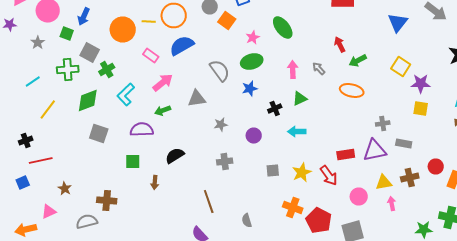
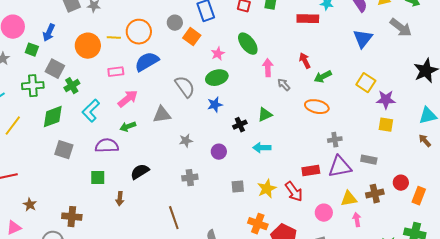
pink rectangle: (151, 56) -> (116, 72), turned -42
pink arrow: (293, 70) -> (268, 68), moved
gray cross: (383, 124) -> (335, 140), moved

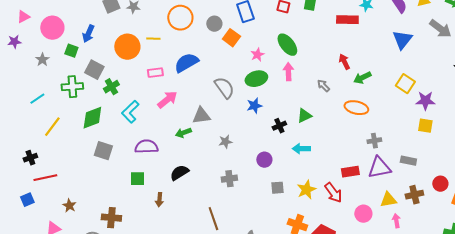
orange circle: (139, 32) -> (180, 18), moved
pink arrow: (268, 68) -> (288, 72), moved
green arrow: (128, 127) -> (183, 133), moved
purple circle: (219, 152) -> (264, 160), moved

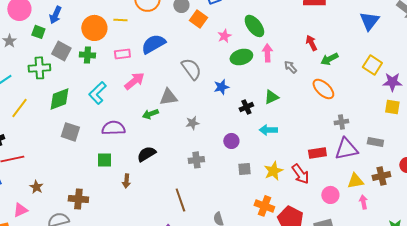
pink arrow: (288, 72) -> (267, 53), moved
green ellipse: (256, 79) -> (241, 57), moved
green cross: (111, 87) -> (87, 55), moved, turned 35
orange ellipse: (356, 108) -> (323, 89), turned 30

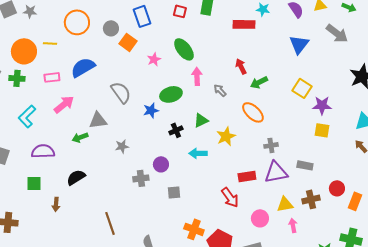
green ellipse: (241, 57) -> (171, 94), moved
gray cross: (196, 160) -> (141, 178), moved
yellow star: (273, 171) -> (226, 136), moved

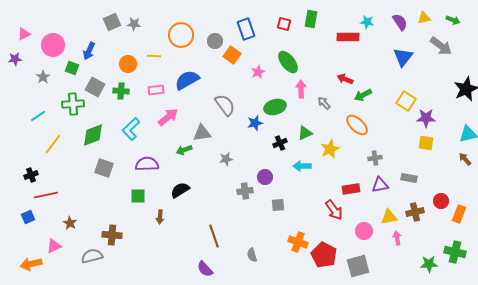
orange circle: (24, 51) -> (128, 64), size x0.7
red arrow: (241, 66) -> (345, 79), turned -42
purple triangle: (276, 172) -> (380, 185), size x0.7

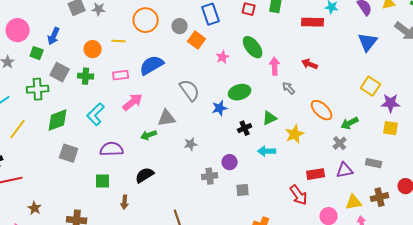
pink arrow: (301, 89) -> (275, 66), moved
green arrow: (363, 95) -> (350, 123), moved
gray cross: (375, 158) -> (340, 143), turned -32

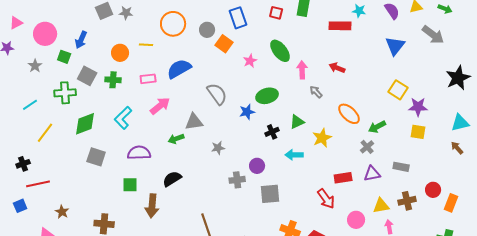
gray square: (243, 190) -> (270, 194), size x1.5
brown arrow: (125, 202) -> (152, 206), size x1.6

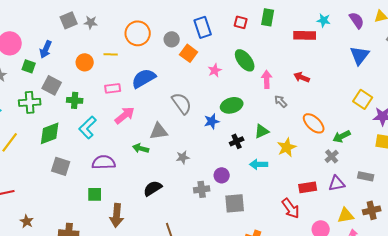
green cross: (113, 80) -> (75, 100), moved
green arrow: (176, 139) -> (141, 148), turned 35
black semicircle: (172, 179) -> (153, 188), moved

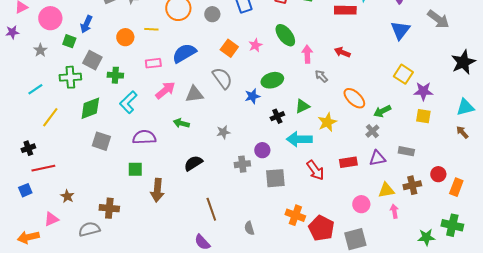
orange square: (189, 53) -> (229, 48), moved
gray triangle: (159, 131) -> (194, 94), moved
cyan arrow: (259, 164) -> (299, 139), size x1.4
red arrow: (291, 208) -> (315, 170), moved

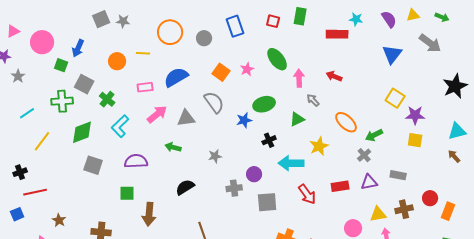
gray star: (40, 50) -> (18, 76), moved
green cross: (115, 75) -> (107, 99), turned 35
green triangle: (302, 106) -> (297, 119), moved

